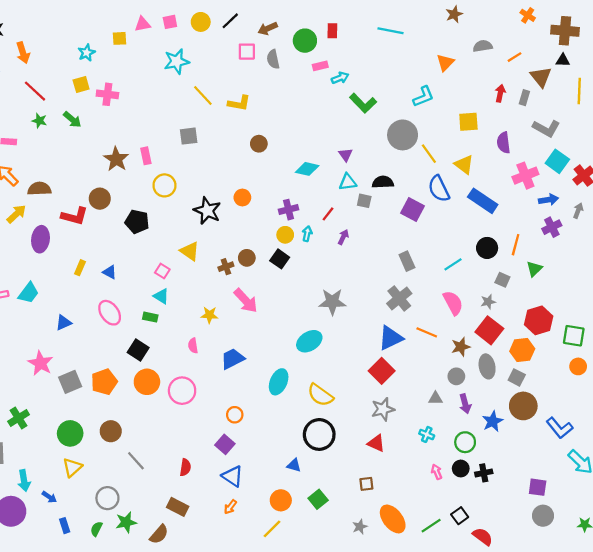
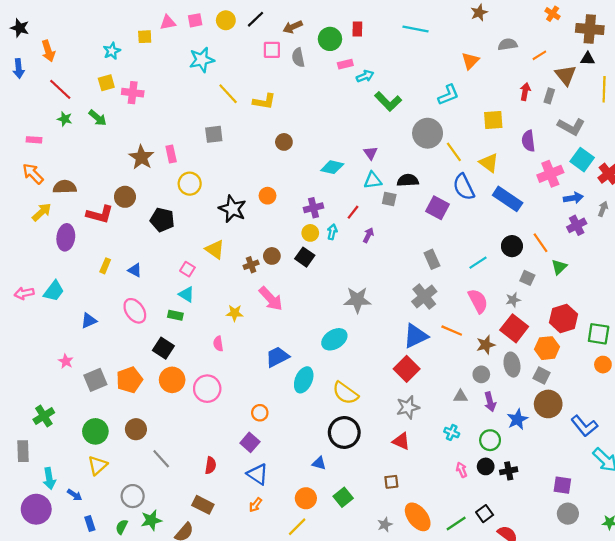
orange line: (516, 245) -> (540, 243), turned -50
blue trapezoid: (233, 359) -> (277, 357), moved
pink star: (41, 363) -> (66, 361), size x0.6

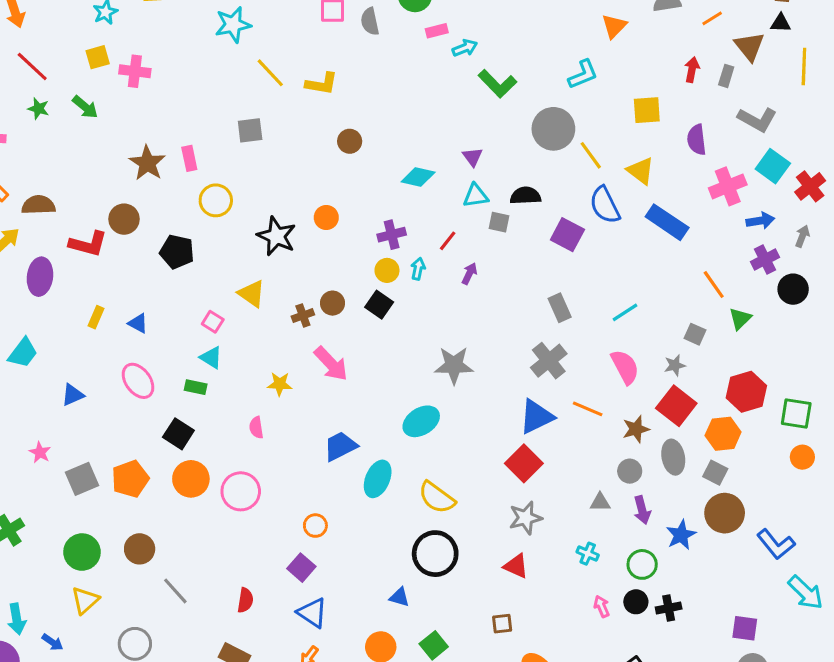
black circle: (512, 246) -> (793, 289), moved

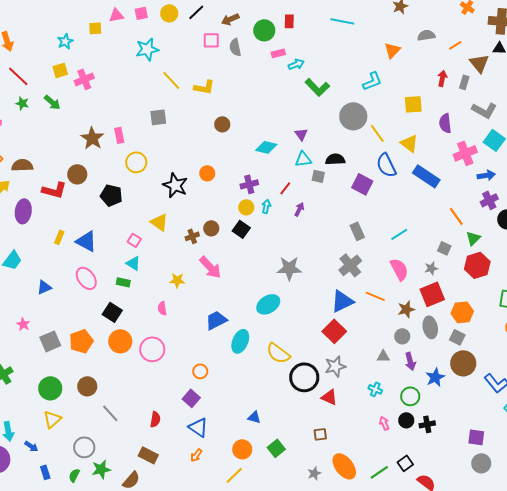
pink cross: (135, 71) -> (84, 79), turned -30
blue triangle: (138, 323) -> (86, 241), size x1.6
red hexagon: (746, 392) -> (477, 265), moved
red square: (676, 406) -> (432, 294), turned 30
black circle: (435, 554) -> (304, 377), moved

